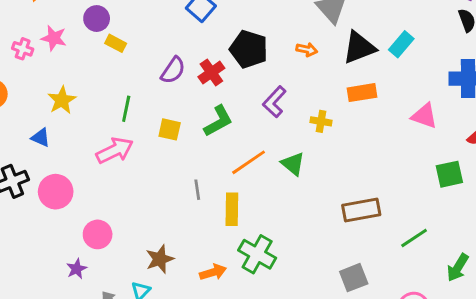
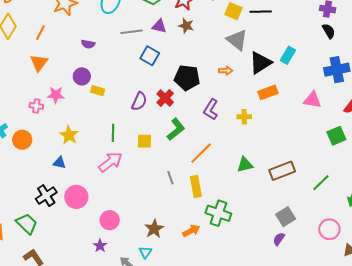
green triangle: (293, 164) -> (245, 165), moved, turned -42

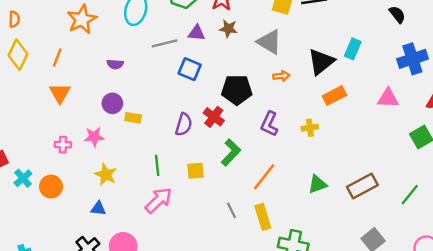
gray triangle: (237, 40) -> (269, 42), moved
pink star: (56, 95) -> (94, 137), moved

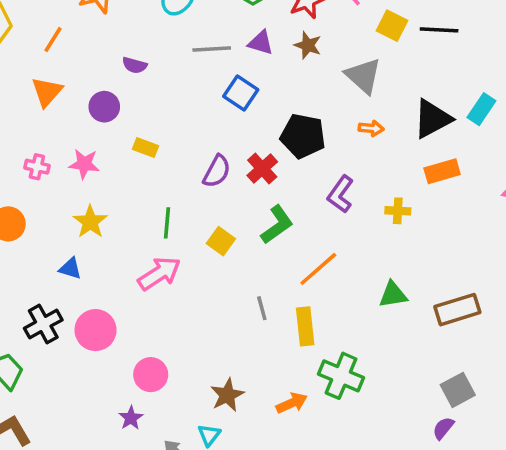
purple circle: (112, 103) -> (104, 107), moved
yellow square: (195, 171) -> (221, 241), turned 30

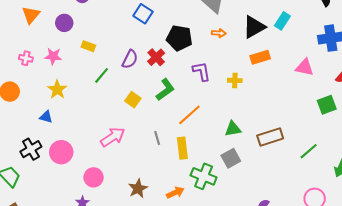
purple L-shape: (340, 194) -> (202, 71), turned 135
green line: (167, 223) -> (102, 75), moved, turned 36
pink arrow: (159, 273) -> (113, 137), moved
gray square: (458, 390) -> (231, 158), moved

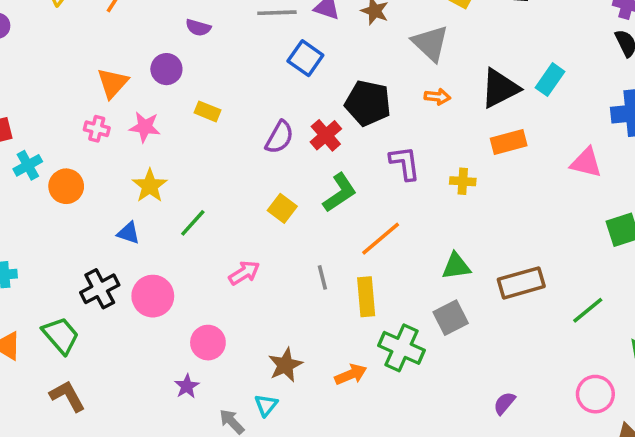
orange triangle: (31, 15) -> (113, 83), moved
green line: (102, 75) -> (193, 223), moved
pink arrow: (113, 137) -> (244, 273), size x0.7

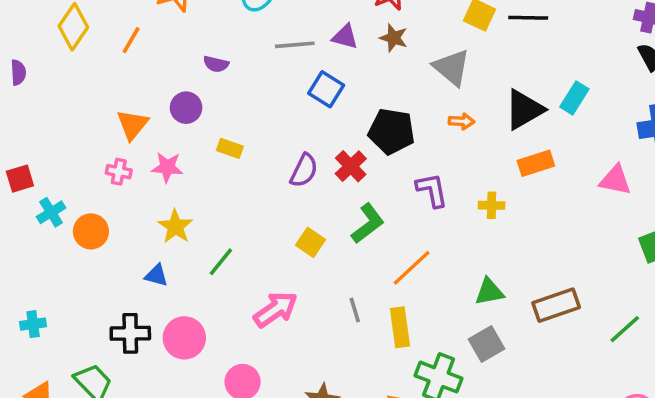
pink arrow: (244, 273) -> (276, 309), size x1.4
black cross: (100, 289) -> (130, 333), turned 30

